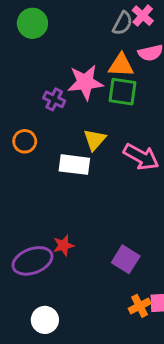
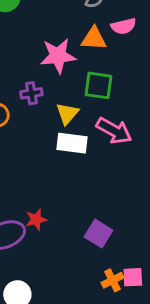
green square: (123, 92) -> (98, 85), moved
purple cross: (54, 99) -> (31, 93), moved, turned -35
white rectangle: (74, 165) -> (72, 143), moved

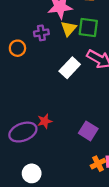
yellow triangle: (67, 113) -> (69, 29), moved
white rectangle: (72, 143) -> (70, 68), turned -54

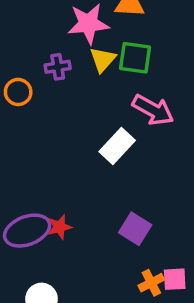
white rectangle: (70, 68) -> (117, 146), moved
red star: (45, 121) -> (59, 227), moved

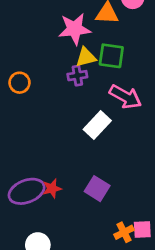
yellow triangle: (103, 60) -> (86, 57), turned 35
purple cross: (58, 67) -> (77, 76), moved
purple square: (135, 229) -> (97, 189), moved

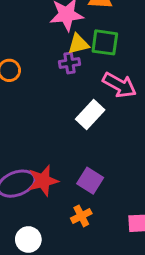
red star: (52, 189) -> (43, 181), size x1.5
orange cross: (124, 232) -> (81, 216), moved

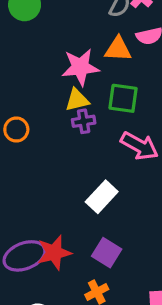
yellow triangle: (78, 44) -> (77, 100), moved
white rectangle: (90, 114) -> (102, 197), moved

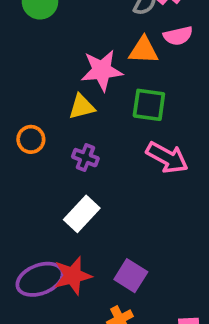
yellow triangle: (77, 100) -> (82, 107), moved
purple cross: (84, 121) -> (85, 158), moved, turned 30
white rectangle: (102, 197) -> (82, 214), moved

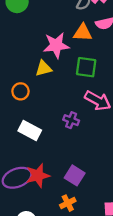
orange circle: (31, 139) -> (20, 91), moved
purple cross: (85, 158) -> (71, 120), moved
white rectangle: (82, 214) -> (30, 131), moved, turned 75

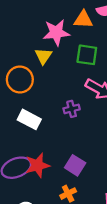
yellow triangle: (44, 68) -> (43, 56), turned -42
orange circle: (20, 91) -> (20, 80), size x1.5
purple cross: (71, 120) -> (72, 109), turned -35

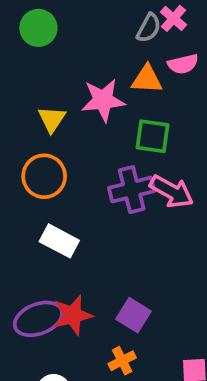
yellow triangle: (43, 56) -> (52, 119), moved
purple cross: (72, 109) -> (132, 190), moved, size x1.6

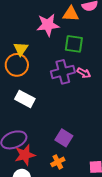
yellow triangle: (52, 119) -> (21, 49), moved
pink arrow: (172, 191) -> (84, 73), size x0.6
red star: (73, 315) -> (25, 155), moved

